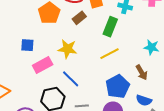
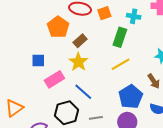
brown rectangle: (79, 18) -> (80, 41), moved
yellow star: (67, 49) -> (78, 62), turned 30

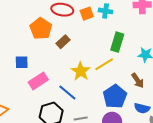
cyan cross: (134, 16) -> (106, 11), moved
green rectangle: (120, 37) -> (117, 42), moved
yellow star: (78, 62) -> (81, 71), moved

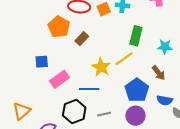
blue line: (67, 93) -> (89, 89), turned -36

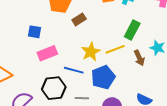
brown arrow: (159, 73) -> (139, 58), moved
blue pentagon: (137, 90) -> (103, 77), moved

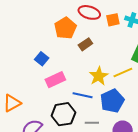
blue square: (34, 32) -> (42, 59), turned 32

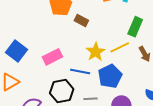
brown rectangle: (85, 44) -> (81, 21), turned 64
blue square: (42, 59) -> (17, 51), moved, size x1.5

